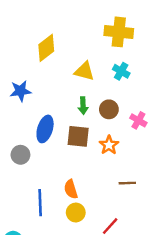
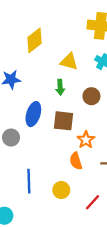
green arrow: (83, 106) -> (60, 87), moved
orange star: (109, 145) -> (86, 140), moved
orange semicircle: (71, 189) -> (76, 161), moved

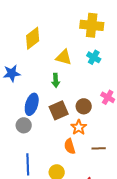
brown circle: (91, 96) -> (84, 106), moved
brown square: (64, 121) -> (59, 110), turned -30
gray circle: (11, 138) -> (24, 125), moved

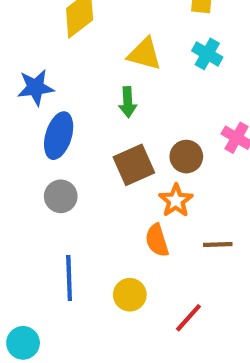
blue ellipse: (32, 104) -> (59, 136), moved

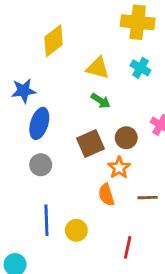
green arrow: (128, 102) -> (101, 101), moved, turned -54
yellow circle: (130, 295) -> (76, 230), moved
red line: (188, 318) -> (128, 247), turned -30

